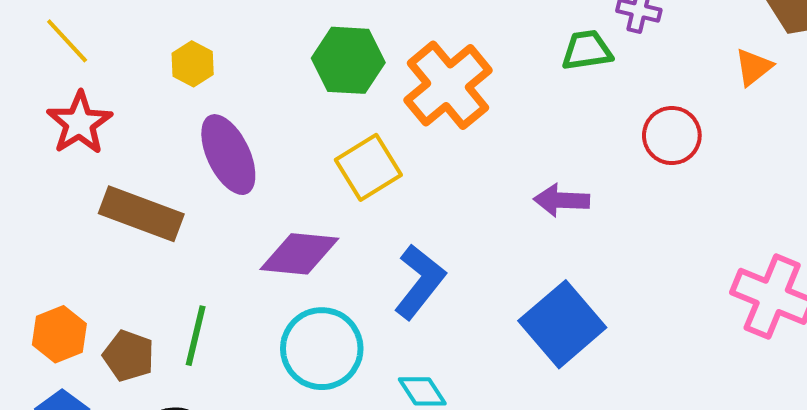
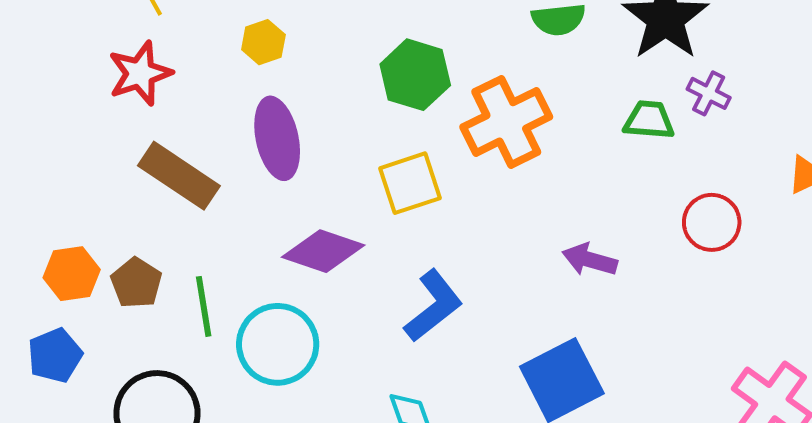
green line: (196, 336) -> (204, 306), turned -36
cyan circle: (322, 349) -> (278, 344), moved
brown pentagon: (129, 356) -> (136, 283), moved

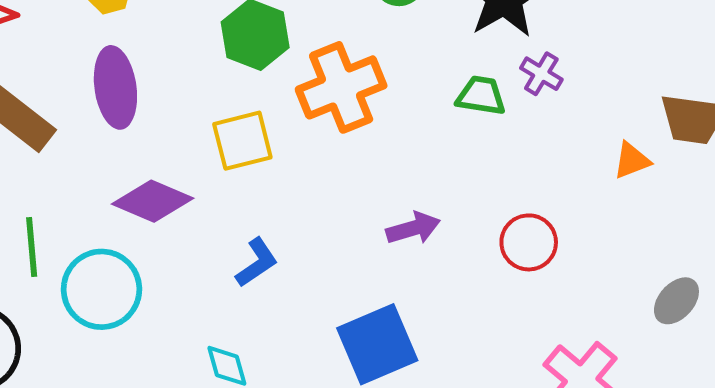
red circle: (712, 222) -> (529, 242), moved
purple arrow: (590, 260) -> (413, 228), turned 144
blue L-shape: (433, 306) -> (257, 263), size x0.7

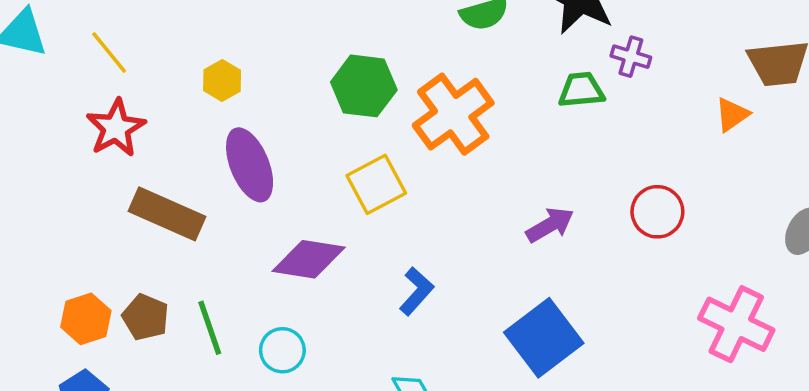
cyan circle: (101, 289) -> (282, 350), size x0.6

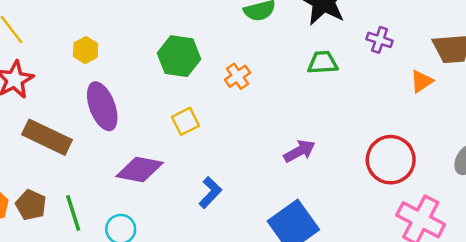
purple cross: (631, 57) -> (380, 40), moved
orange cross: (453, 114) -> (238, 76), size x0.5
yellow square: (376, 184) -> (185, 121), size x0.7
red circle: (657, 212) -> (391, 160), moved, size x1.4

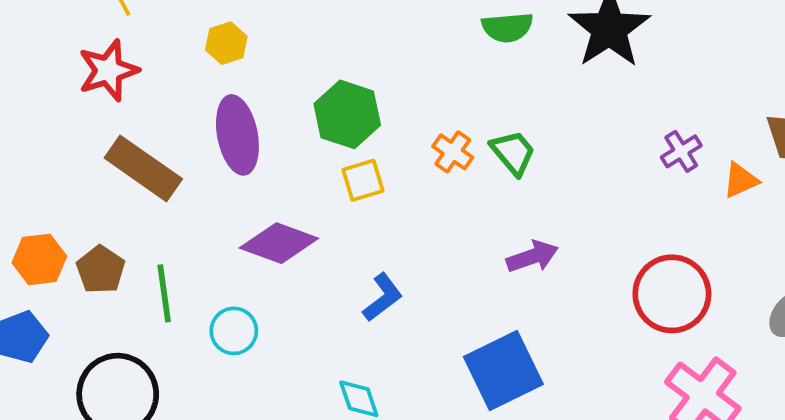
purple cross: (380, 40) -> (681, 151), moved, turned 30
green hexagon: (179, 56) -> (347, 114), moved
green trapezoid: (323, 63) -> (513, 153), moved, turned 44
orange cross: (238, 76) -> (453, 152), moved, turned -30

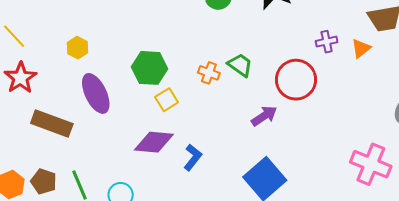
purple cross: (681, 151) -> (327, 42), turned 35
purple diamond: (279, 243) -> (154, 142), moved
red circle: (672, 294) -> (296, 80), moved

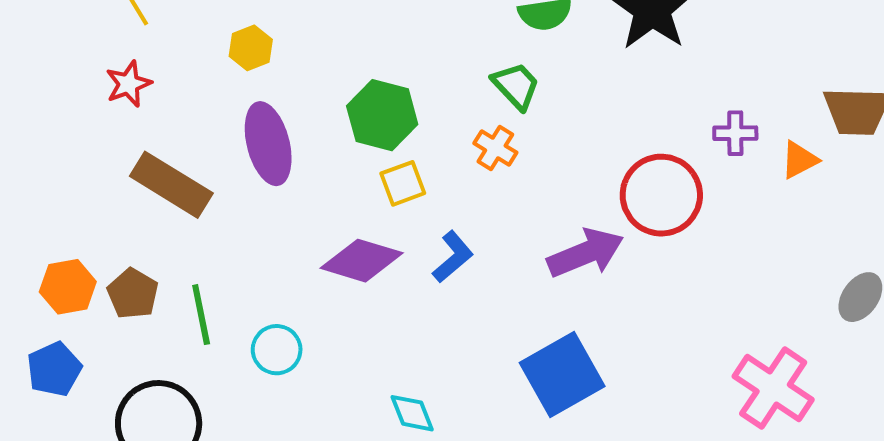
green trapezoid: (240, 65) -> (516, 86), moved
red star: (20, 78) -> (128, 84), size x0.7
purple arrow: (264, 116) -> (586, 253), size x1.4
blue L-shape: (193, 157) -> (453, 257), moved

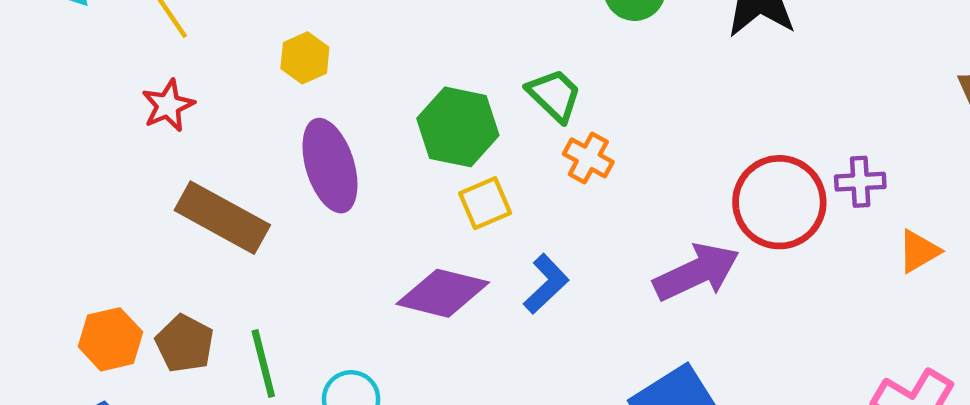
green trapezoid: (516, 86) -> (554, 95), moved
purple cross: (735, 133) -> (860, 182), moved
orange triangle: (799, 160) -> (919, 251), moved

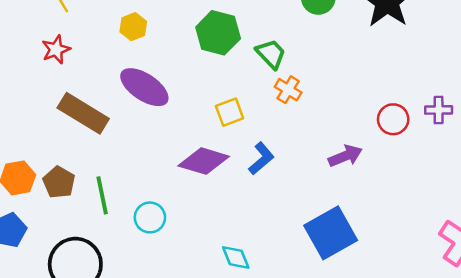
green hexagon: (458, 127) -> (218, 33), moved
purple ellipse: (330, 166) -> (144, 87), turned -42
red circle: (779, 202) -> (393, 119), size x0.6
purple arrow: (696, 272) -> (345, 156), size x0.7

